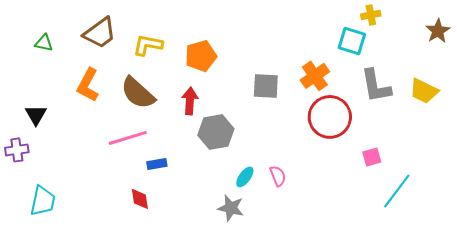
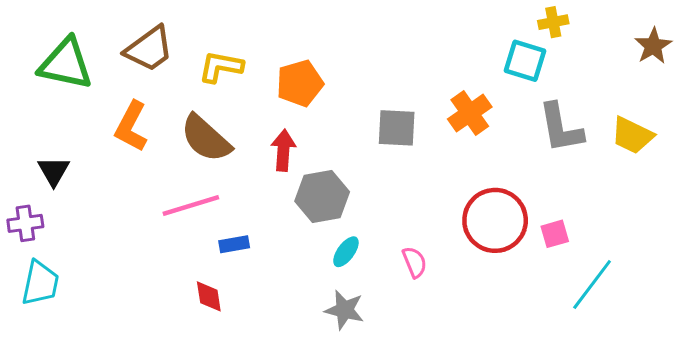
green triangle: (44, 43) -> (66, 64), size x2.0
red circle: (330, 117) -> (495, 220), moved
cyan ellipse: (245, 177) -> (346, 252), moved
cyan trapezoid: (43, 201) -> (40, 283), moved

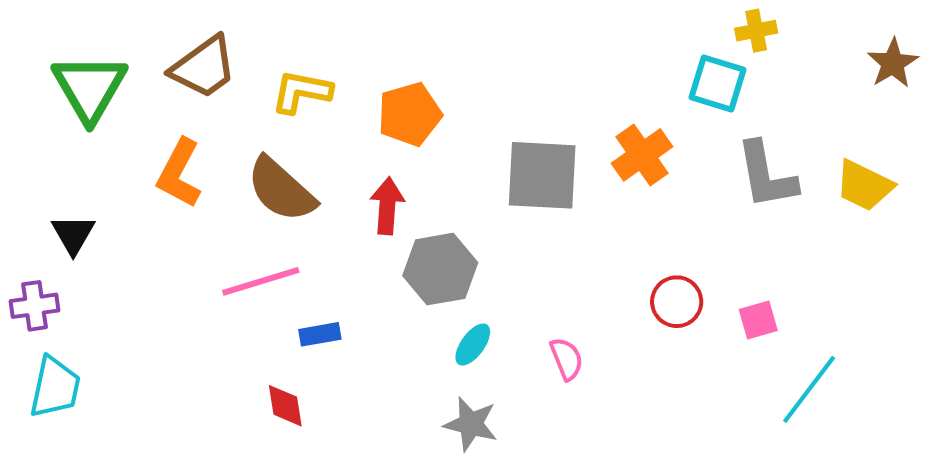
green triangle: (66, 64) -> (90, 88), turned 48
gray square: (397, 128) -> (542, 175), size x1.4
red circle: (495, 220) -> (677, 302), size x0.6

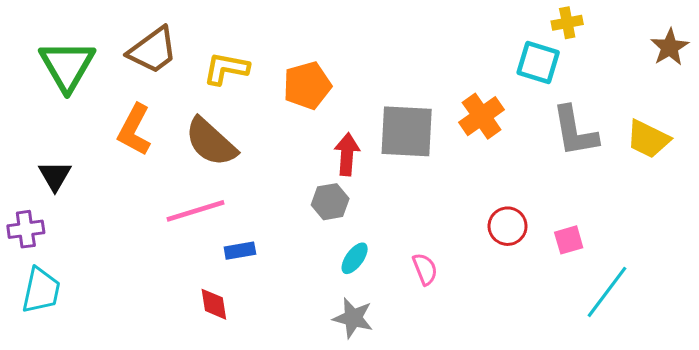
red arrow: (387, 206) -> (347, 154), moved
gray hexagon: (440, 269) -> (330, 202), size x0.7

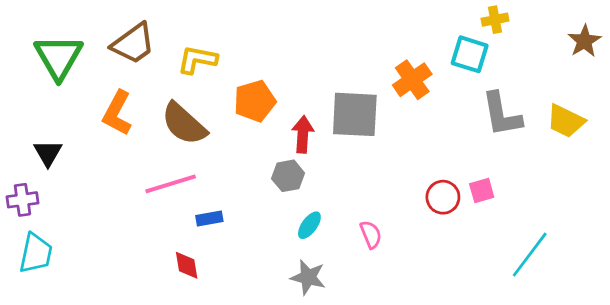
orange pentagon: (307, 85) -> (255, 101), moved
orange cross: (482, 116) -> (412, 80), moved
pink square: (569, 240) -> (482, 190), moved

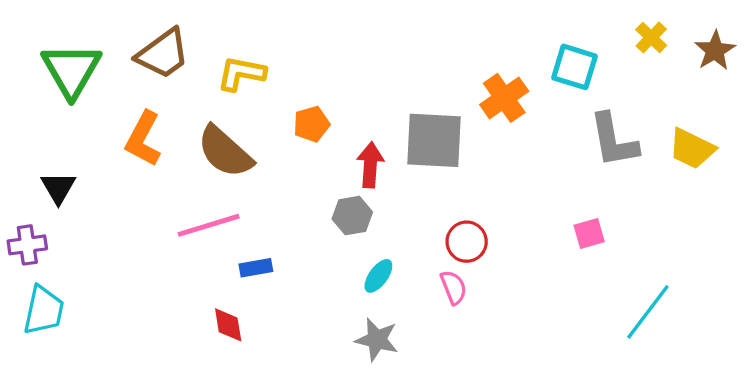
yellow cross: (495, 20) -> (651, 38), moved, turned -35
orange pentagon: (255, 101) -> (311, 124), size x0.7
red circle: (443, 197) -> (467, 242), moved

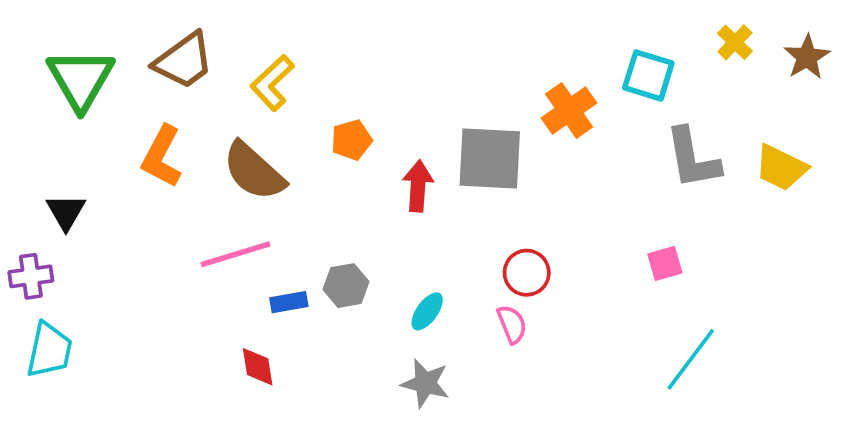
yellow L-shape: (241, 73) -> (272, 83), turned -54
gray hexagon: (352, 216) -> (346, 286), moved
cyan line: (648, 312) -> (691, 359), moved

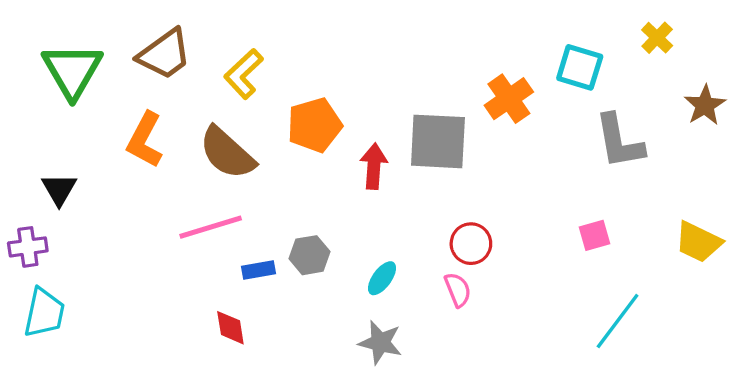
brown star: (807, 57) -> (705, 105), moved
orange pentagon: (352, 140) -> (314, 125), size x1.5
yellow trapezoid: (781, 168) -> (698, 242), moved

